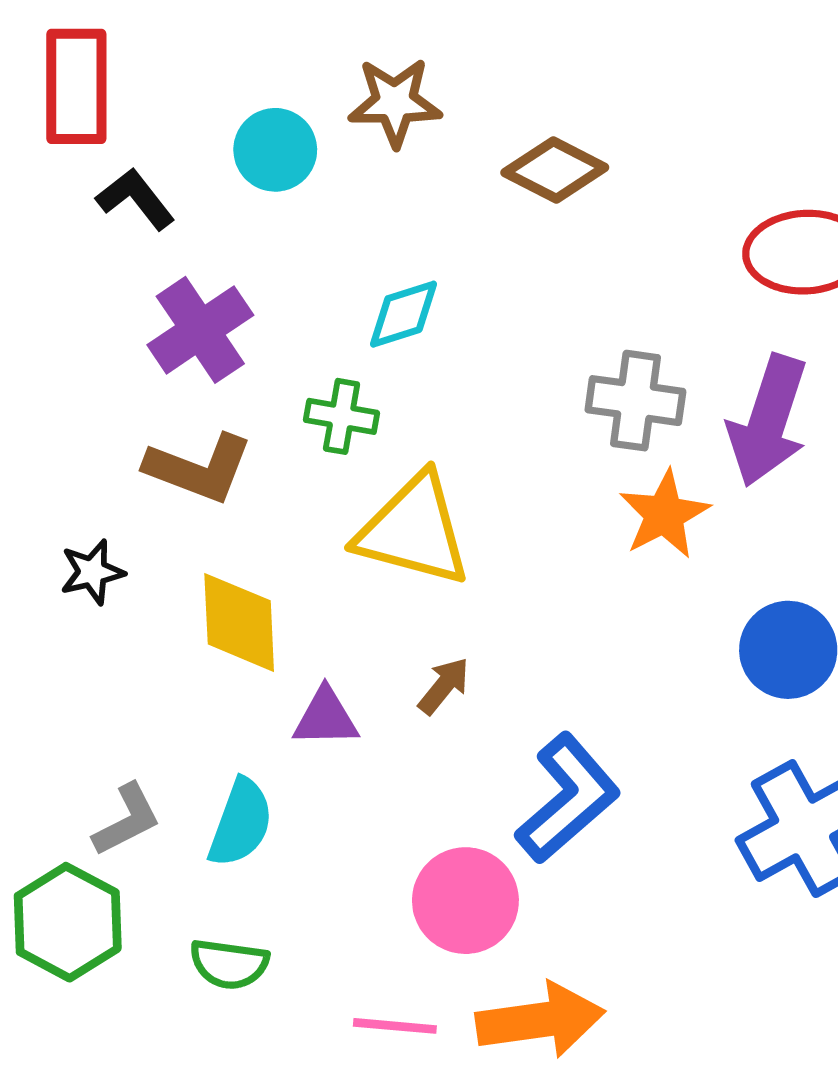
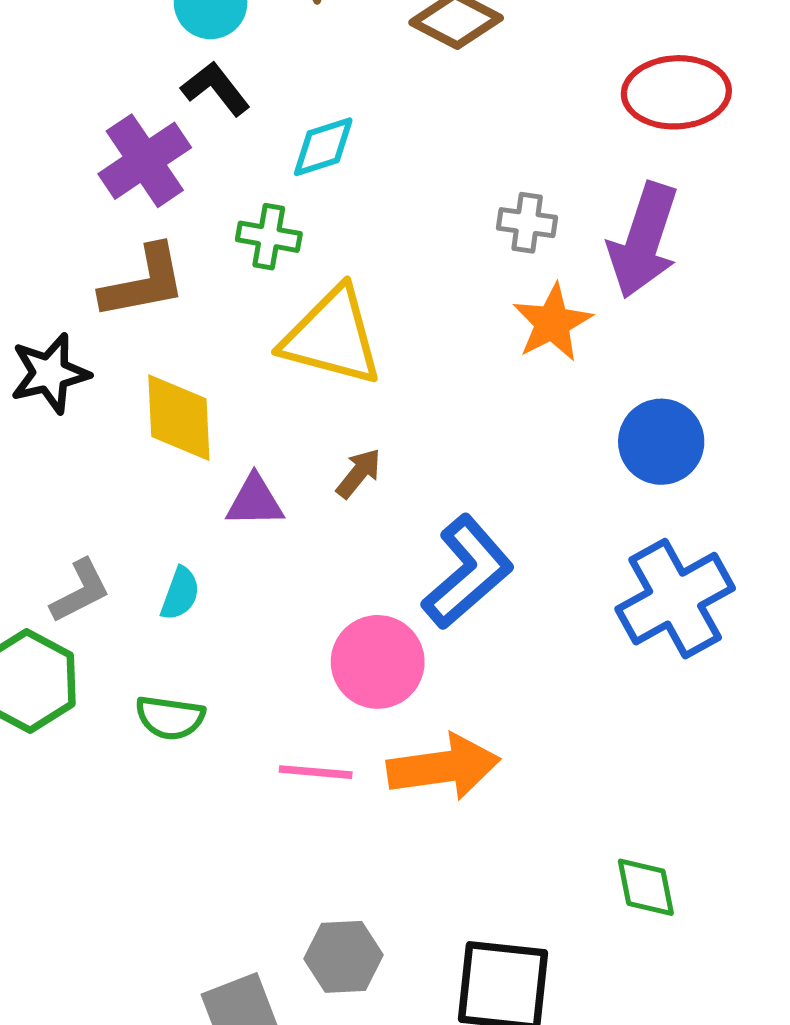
black L-shape: (135, 199) -> (216, 89), moved
gray cross: (635, 401) -> (527, 223), size x0.7
brown L-shape: (199, 468) -> (143, 282), turned -32
black star: (92, 572) -> (50, 373), size x1.4
cyan semicircle: (241, 823) -> (180, 594), size x0.7

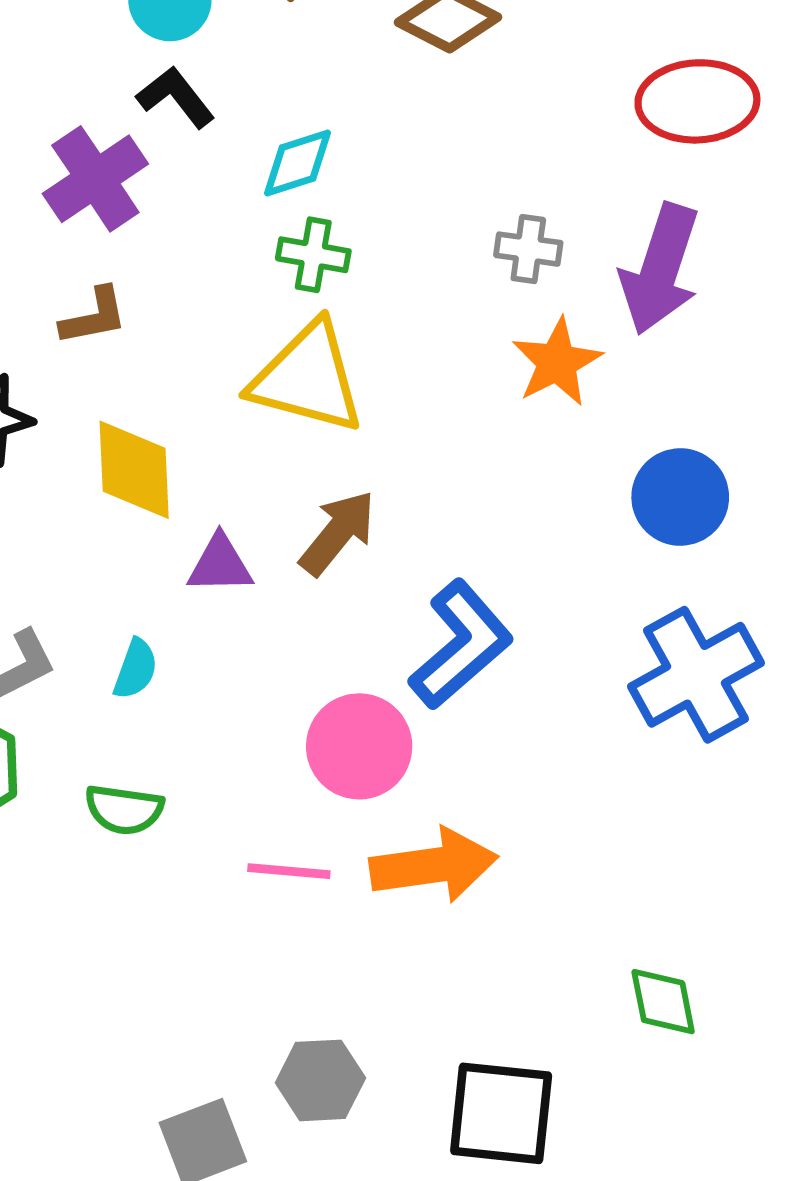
green cross: (269, 237) -> (313, 255), moved
brown L-shape: (143, 282) -> (94, 316), size x0.7
brown arrow: (359, 473) -> (338, 533), size x1.5

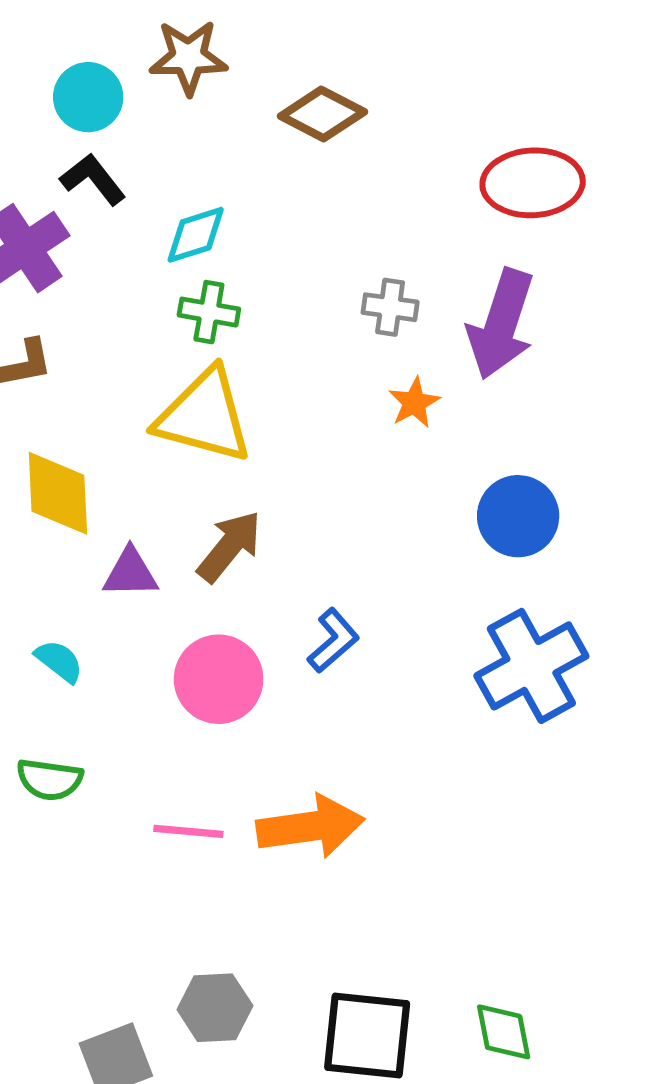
orange star: (557, 362) -> (414, 403), size x0.7
blue L-shape: (461, 645) -> (333, 641), size x0.6
cyan semicircle: (136, 669) -> (59, 661), turned -72
pink circle: (359, 746) -> (219, 679), moved
green diamond: (663, 1002) -> (504, 1032), moved

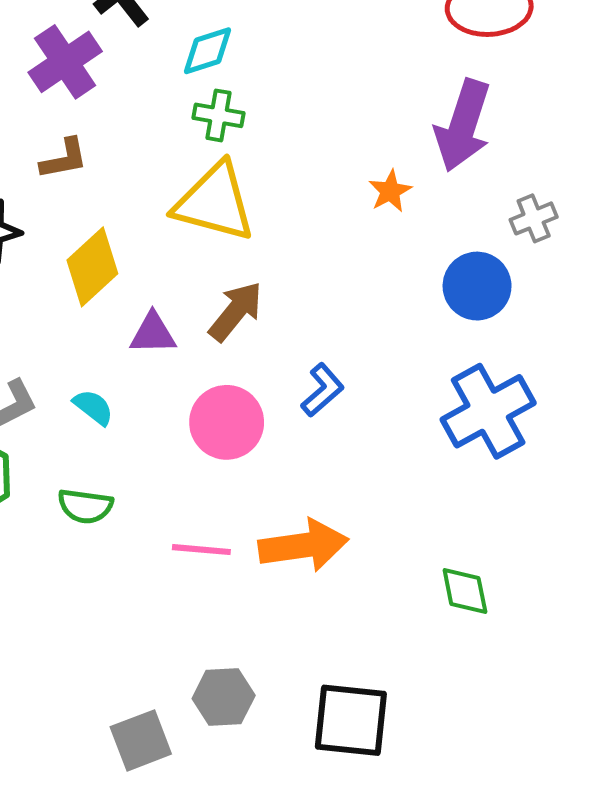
gray cross: (390, 307) -> (534, 218), moved, turned -30
yellow diamond: (58, 493) -> (92, 267), turned 50
green diamond: (504, 1032) -> (465, 591), moved

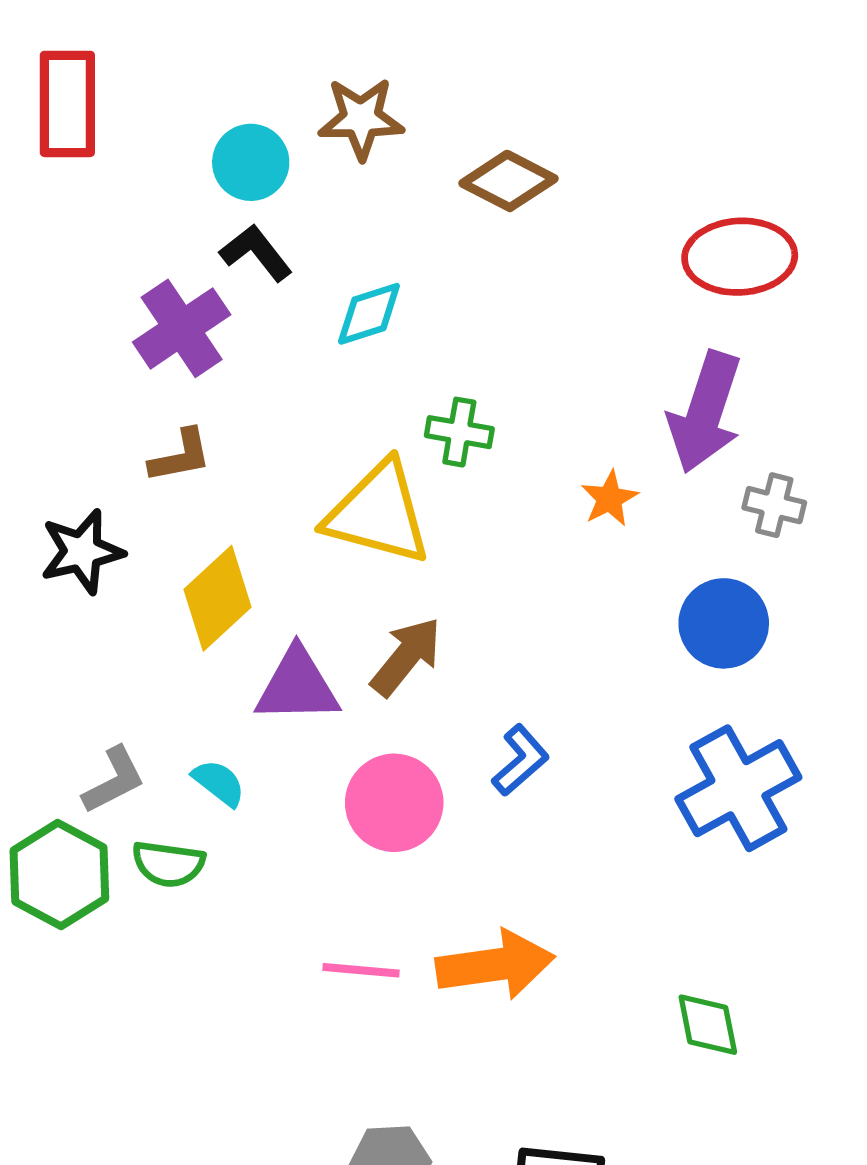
green cross: (219, 115) -> (459, 432), moved
gray cross: (534, 218) -> (774, 505), moved, turned 36
purple triangle: (153, 333) -> (297, 686), size x1.4
green semicircle: (85, 506) -> (168, 864), moved

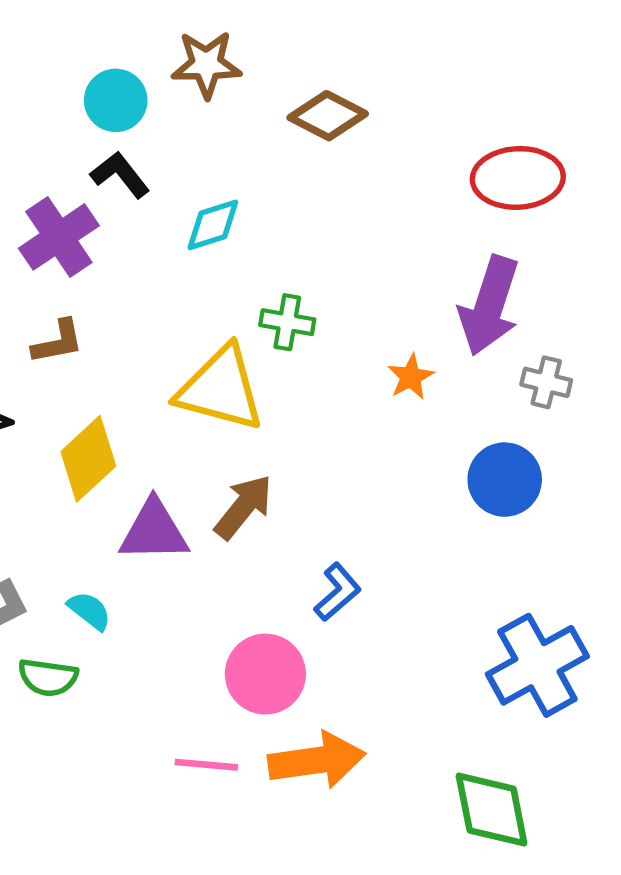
blue cross: (738, 788) -> (537, 665), moved
pink circle: (394, 803) -> (265, 674), moved
green diamond: (708, 1025) -> (492, 810), size x1.5

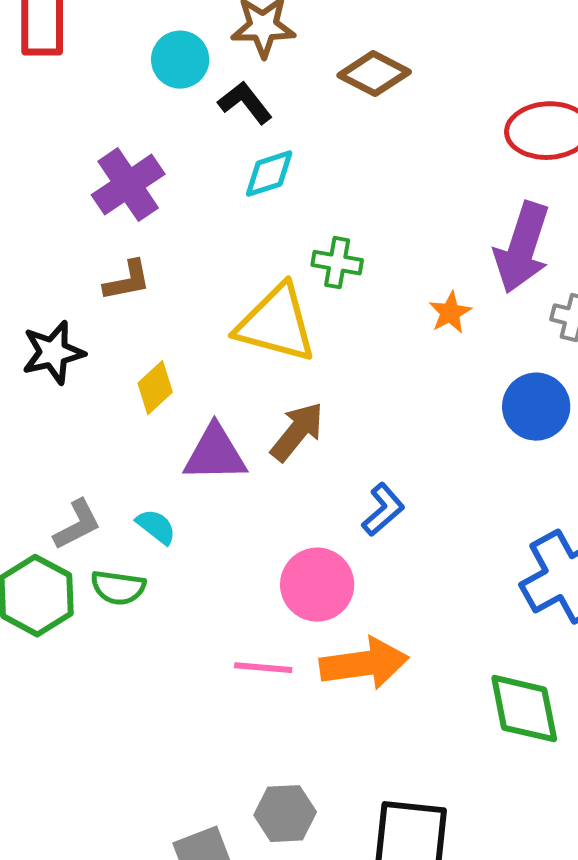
black L-shape: (120, 175) -> (245, 103), moved
yellow diamond: (88, 459) -> (155, 388), size x0.7

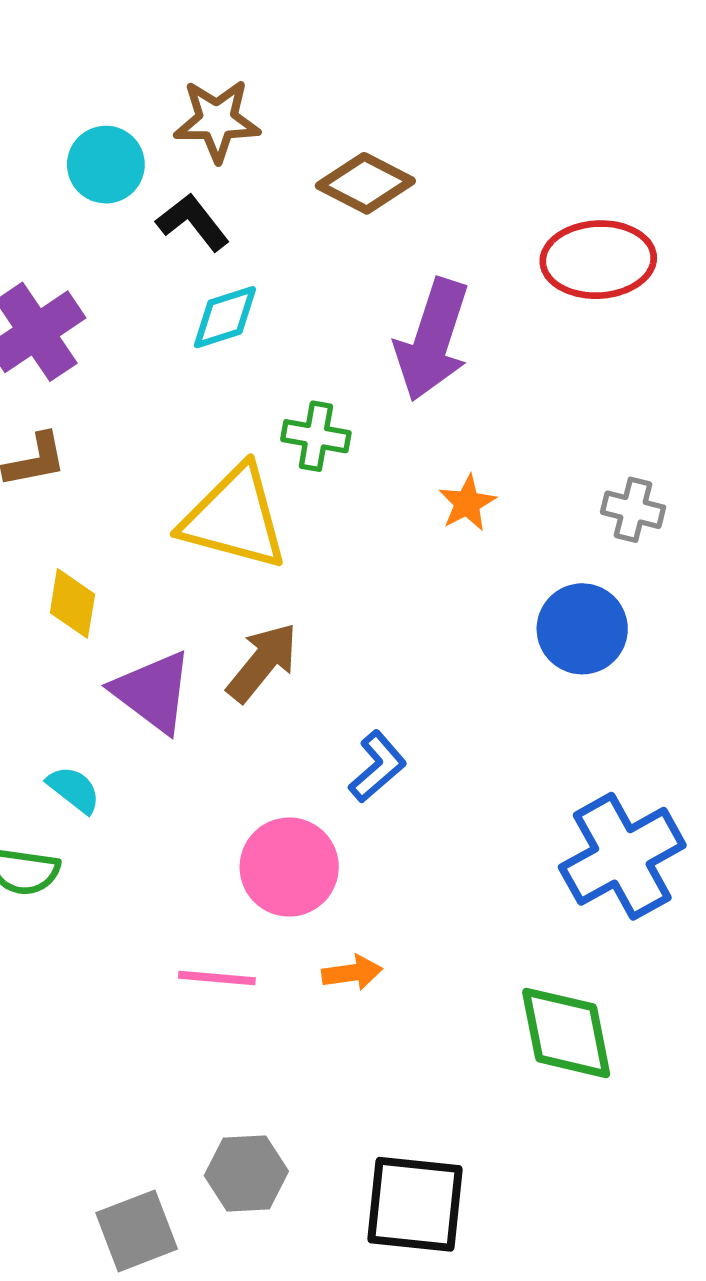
purple arrow: (522, 248) -> (432, 340), moved
yellow diamond: (155, 388) -> (72, 603), turned -38
purple triangle: (215, 454) -> (153, 692), turned 38
orange arrow: (364, 664) -> (352, 973), size x0.5

